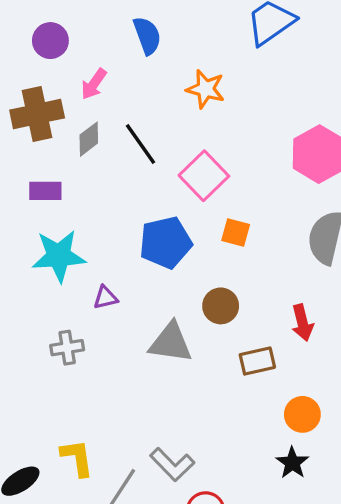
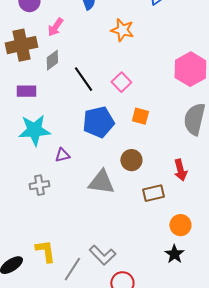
black line: (141, 144) -> (83, 79), moved
pink square: (204, 176) -> (121, 82), size x0.7

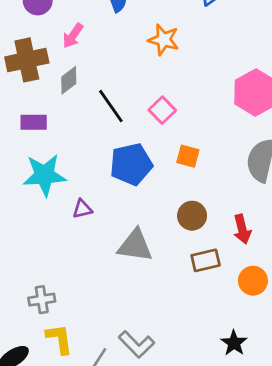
brown circle: (131, 160) -> (192, 216), moved
gray cross: (39, 185) -> (42, 300), moved
orange circle: (180, 225) -> (253, 281), moved

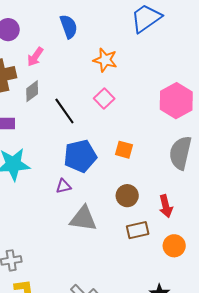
pink square: (162, 110) -> (104, 99), moved
purple triangle: (82, 209) -> (63, 186), moved

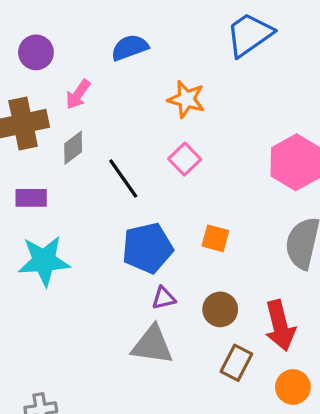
blue semicircle: (69, 26) -> (130, 48), turned -90
purple triangle: (63, 186) -> (164, 298), moved
red arrow: (166, 206) -> (280, 326), size x1.4
brown rectangle: (138, 230) -> (236, 363), turned -50

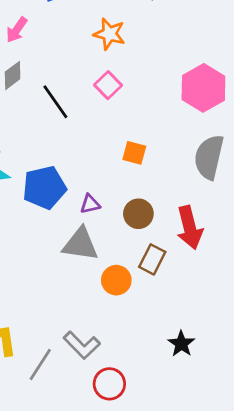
blue pentagon: (147, 248) -> (44, 187), moved
orange circle: (293, 387) -> (116, 280), moved

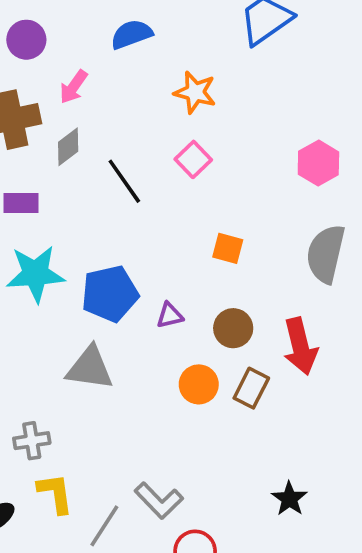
pink hexagon: (203, 88) -> (318, 163), size x0.7
gray triangle: (80, 244) -> (90, 368), moved
orange circle: (116, 280) -> (199, 384), moved

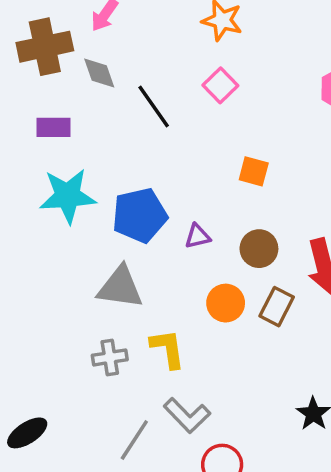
gray diamond: (68, 147) -> (99, 73), turned -72
gray cross: (32, 441) -> (110, 357), moved
yellow L-shape: (55, 493) -> (168, 349), moved

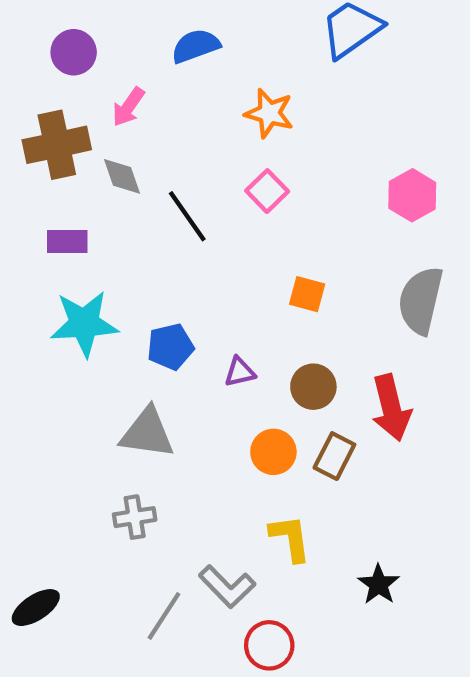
blue pentagon: (140, 215) -> (170, 347), size x0.7
yellow L-shape: (168, 349) -> (290, 538), moved

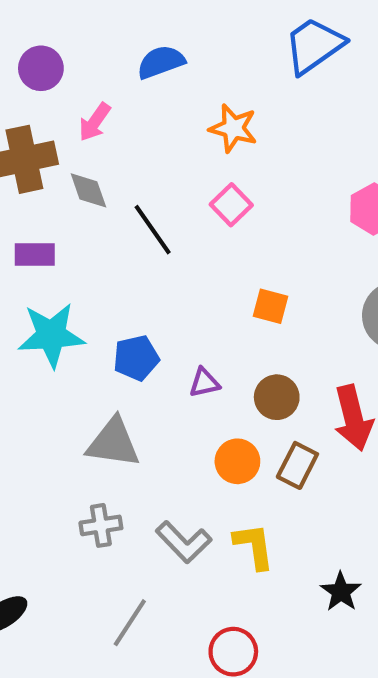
gray L-shape: (227, 586) -> (184, 542), moved

